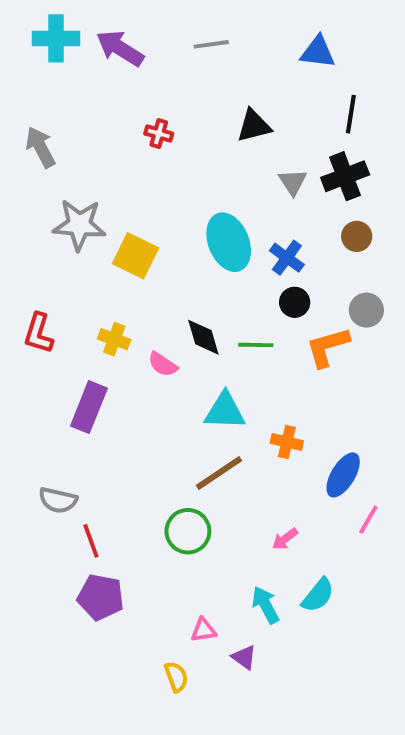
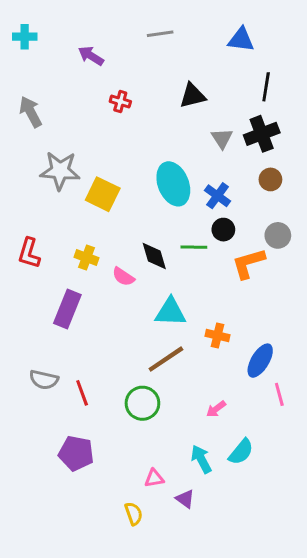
cyan cross: (56, 38) -> (25, 37), moved, size x0.7
purple arrow: (120, 48) -> (91, 56), moved, size x0.7
green line: (256, 345) -> (194, 247), moved
pink line: (368, 520) -> (279, 394), turned -45
red line: (91, 541) -> (82, 393), moved

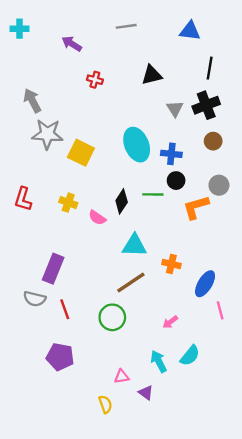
gray arrow: (31, 112) -> (32, 101), moved
blue cross: (217, 196) -> (171, 154), turned -30
black diamond: (154, 256) -> (122, 201), turned 50
purple rectangle: (67, 309) -> (53, 269), moved

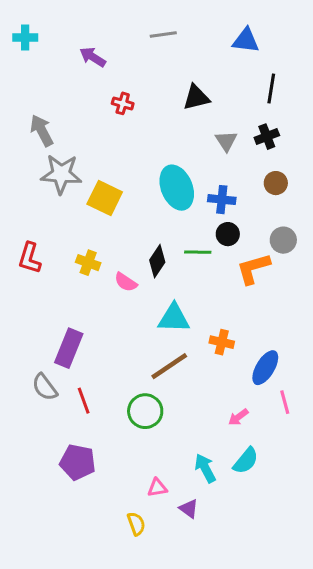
black cross: (206, 105) -> (267, 137), size x0.7
gray semicircle: (35, 299) -> (45, 387), turned 40
pink arrow: (170, 322) -> (238, 417), moved

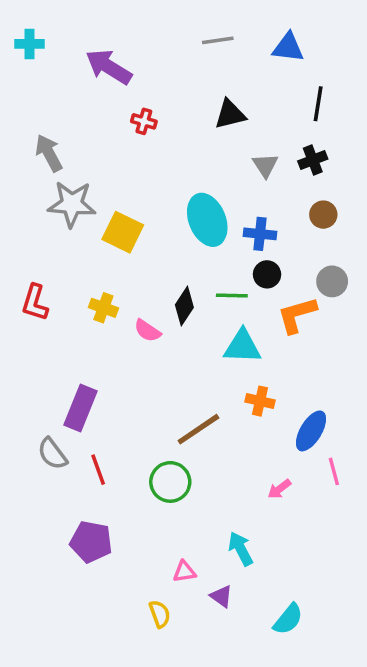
gray line: (163, 34) -> (218, 40), moved
purple arrow: (93, 57) -> (109, 67), size x1.5
cyan triangle: (174, 318) -> (242, 346), moved
cyan semicircle: (246, 461) -> (288, 619), moved

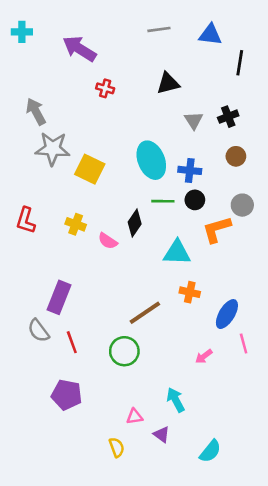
black line: (318, 104) -> (240, 63), moved
green line: (232, 295) -> (163, 201), moved

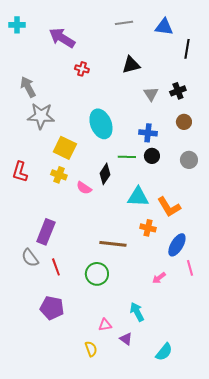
cyan ellipse: (151, 160) -> (101, 124), moved
yellow square: (90, 169) -> (65, 148), moved
orange L-shape: (217, 229) -> (169, 207), moved, turned -105
brown line: (145, 313) -> (113, 244), turned 40

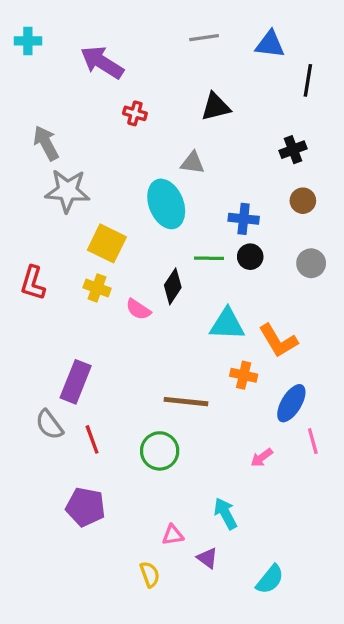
gray triangle: (151, 94) -> (193, 163), moved, turned -49

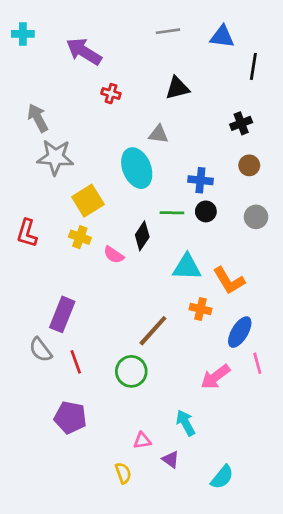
yellow square: (107, 243) -> (88, 201), turned 32
brown line: (186, 402) -> (153, 331), turned -54
pink arrow: (262, 458) -> (215, 377), size x1.6

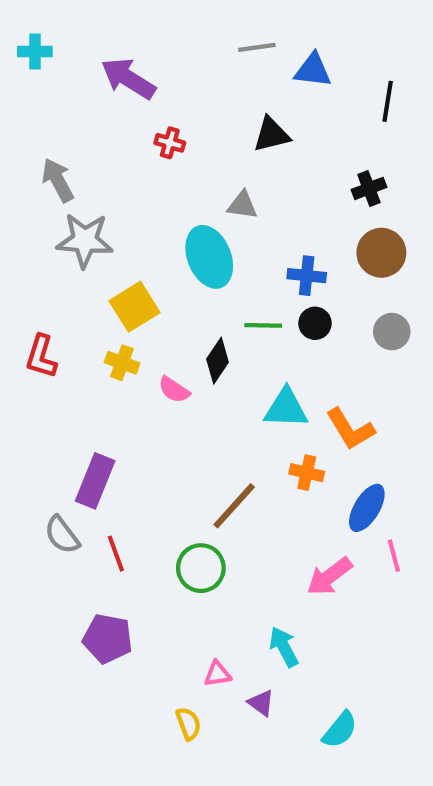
blue triangle: (222, 37) -> (313, 70), moved
brown circle: (249, 165) -> (381, 253), size x1.5

